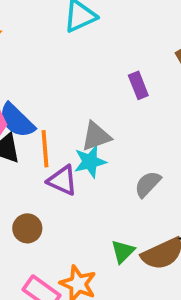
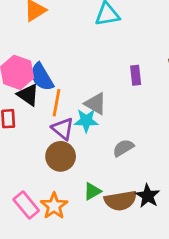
gray triangle: (96, 136) -> (95, 104), turned 35
brown circle: (27, 228) -> (61, 156), moved, size x1.4

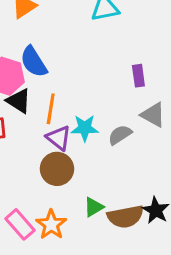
blue semicircle: (42, 77) -> (34, 62), moved
gray triangle: (95, 104) -> (153, 115), moved
gray semicircle: (123, 148) -> (120, 135), moved

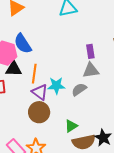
black triangle: (19, 101) -> (14, 69), turned -30
gray triangle: (153, 115) -> (91, 70), moved, turned -36
green triangle: (94, 207) -> (71, 126), moved

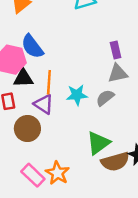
purple triangle: (40, 92) -> (44, 104), moved
brown circle: (39, 112) -> (27, 129), moved
green triangle: (71, 126) -> (98, 143), size x1.5

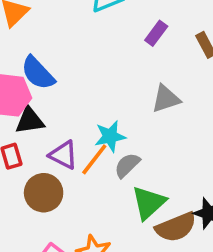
purple rectangle: (116, 50) -> (156, 33), moved, turned 56
orange line: (49, 82) -> (94, 159), moved, turned 40
gray semicircle: (105, 98) -> (127, 165), moved

